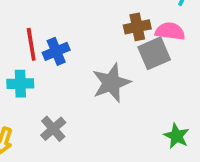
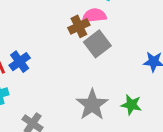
pink semicircle: (170, 31) -> (94, 16), moved
gray star: (111, 83) -> (92, 105), moved

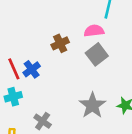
brown cross: (79, 26) -> (60, 43), moved

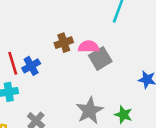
pink semicircle: (94, 31) -> (89, 47), moved

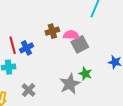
green star: (123, 115) -> (85, 74), moved

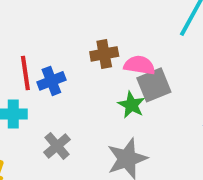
green star: (85, 74) -> (131, 105), moved
gray cross: (28, 90) -> (57, 146), moved

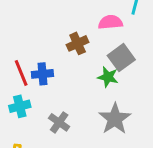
pink semicircle: (139, 65) -> (110, 22), moved
blue cross: (51, 81) -> (42, 74), turned 30

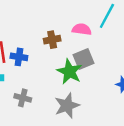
green star: (108, 77) -> (69, 72), size x1.5
gray cross: (59, 122) -> (23, 98), turned -35

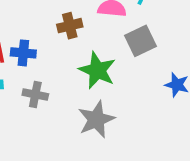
gray square: (84, 59) -> (140, 41), moved
gray cross: (23, 98) -> (35, 94), moved

